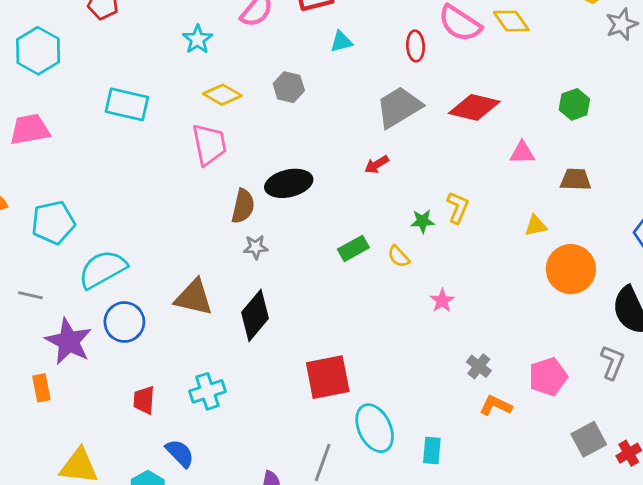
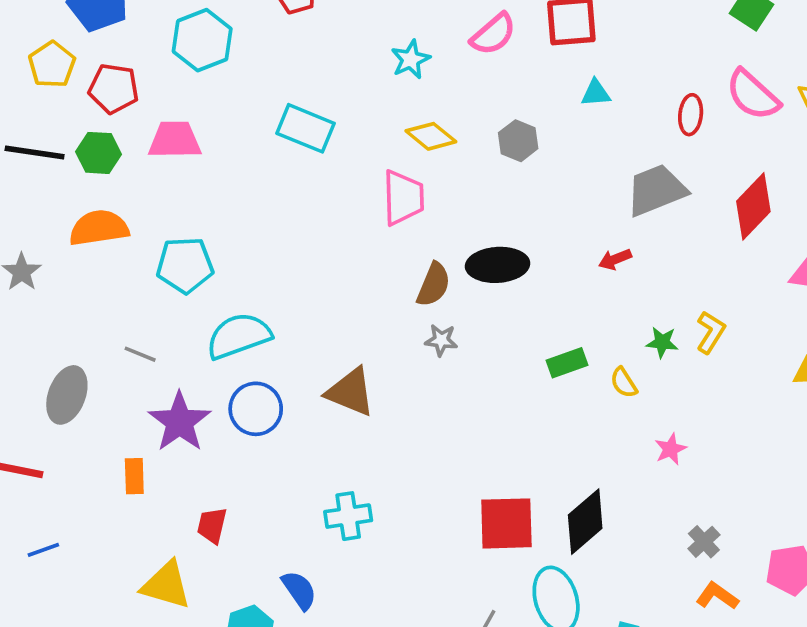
red diamond: (474, 107) -> (753, 206), turned -69
black diamond: (255, 315) -> (585, 522), moved
red trapezoid: (144, 400) -> (212, 525), moved

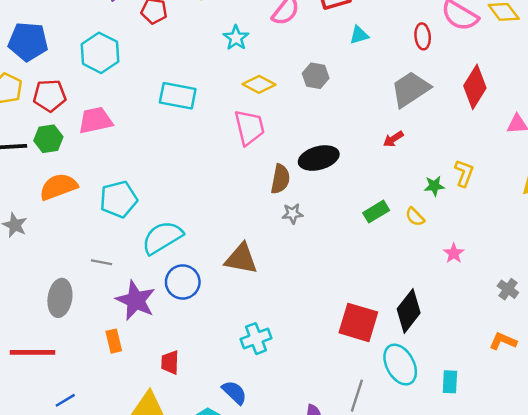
red square: (506, 523) -> (358, 322), turned 30
gray cross: (704, 542) -> (508, 289), moved

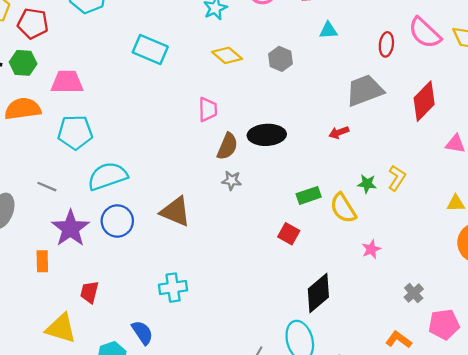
pink trapezoid: (95, 120) -> (67, 82), moved
pink trapezoid: (249, 127) -> (208, 109), moved, size x0.7
yellow semicircle: (415, 217) -> (343, 208), size x1.6
red square: (358, 322) -> (289, 234), moved, size x0.6

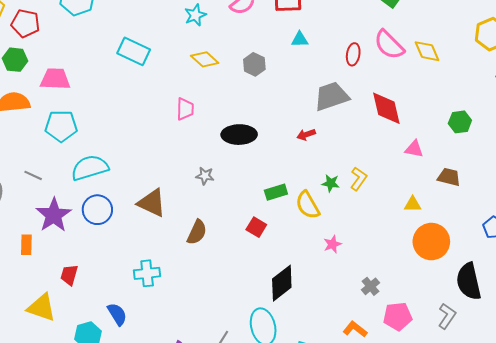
red diamond: (424, 101) -> (386, 108), turned -60
brown semicircle: (227, 146) -> (197, 232), moved

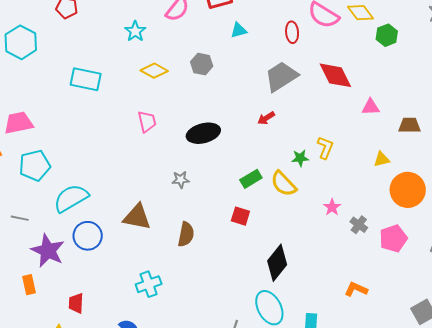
green hexagon: (460, 122) -> (387, 35), moved
pink star: (332, 244) -> (332, 207), moved
gray cross: (370, 286) -> (359, 225), moved
pink pentagon: (398, 316) -> (393, 238), moved

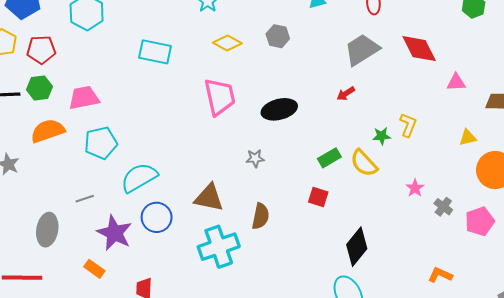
pink trapezoid: (147, 122) -> (220, 97), size x1.6
gray line: (20, 218) -> (85, 199), turned -30
cyan cross: (149, 284) -> (219, 247), moved, size x1.5
orange rectangle: (29, 285) -> (94, 269), turned -42

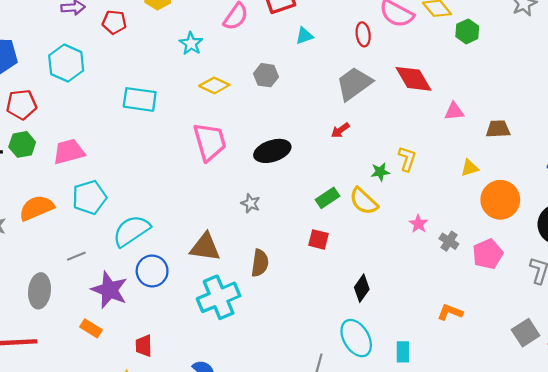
orange semicircle: (48, 131) -> (37, 208), moved
gray star: (255, 158) -> (251, 203), turned 30
black diamond: (357, 247) -> (362, 288), size x0.7

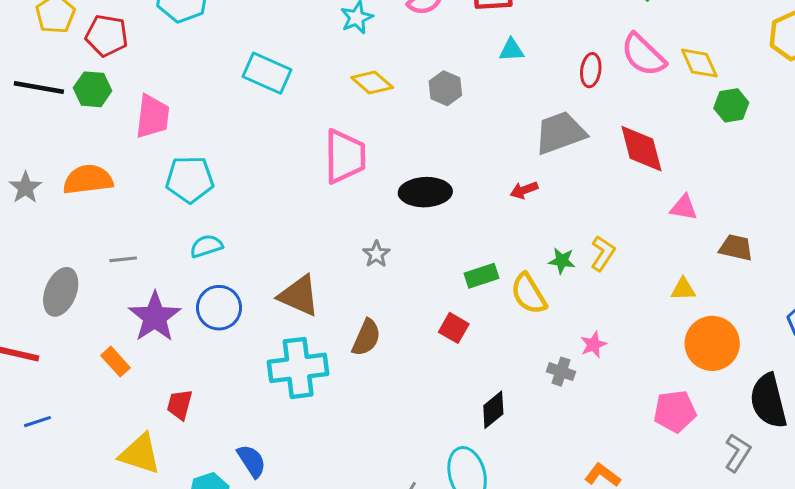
pink trapezoid: (69, 152) -> (152, 116), turned 96
cyan pentagon: (89, 197) -> (190, 179), moved
cyan semicircle: (131, 231) -> (206, 246), size x0.6
gray cross: (449, 241) -> (561, 372), moved, turned -30

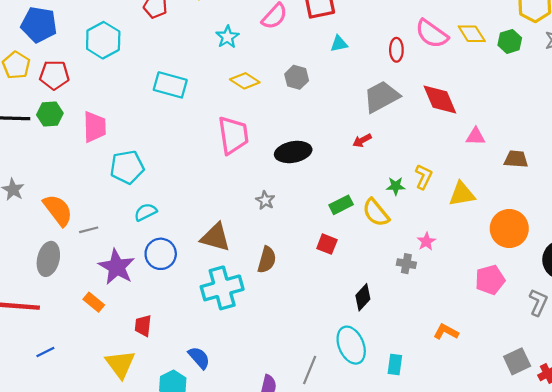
green hexagon: (731, 105) -> (510, 41), moved
orange semicircle: (88, 180) -> (58, 210), moved, turned 68
yellow triangle: (683, 289) -> (462, 194), moved, size x1.5
yellow triangle: (140, 454) -> (120, 364), turned 44

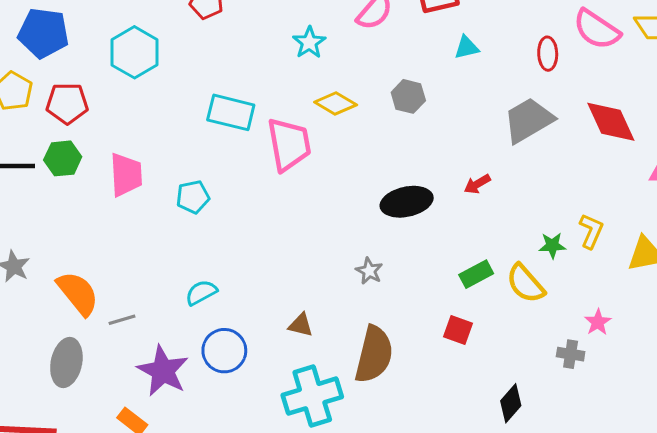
pink trapezoid: (233, 135) -> (289, 144), moved
red arrow: (362, 140) -> (477, 184), moved
cyan pentagon: (127, 167) -> (193, 197), moved, size x0.7
brown triangle: (215, 237) -> (301, 325), size x0.6
brown semicircle: (267, 260) -> (374, 354), size x1.5

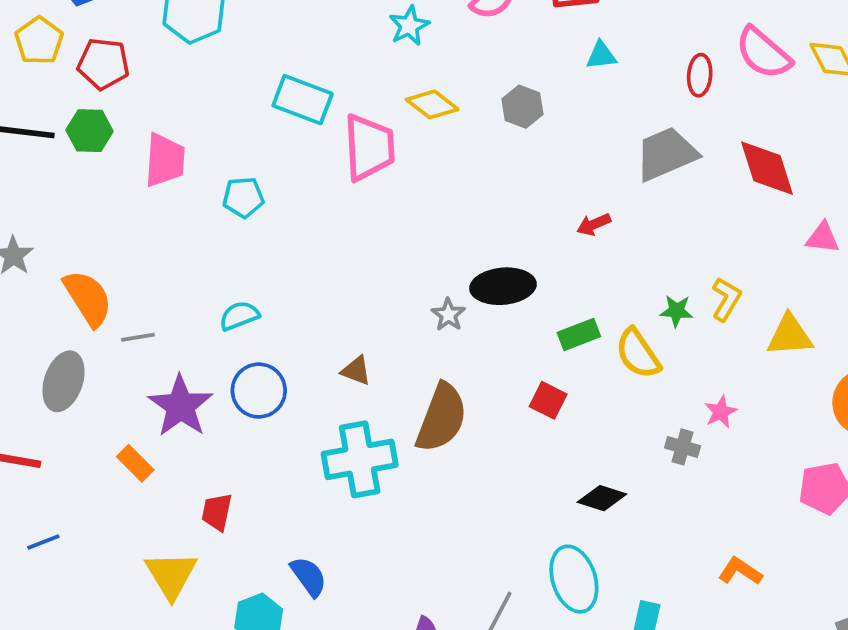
black ellipse: (407, 202) -> (503, 286), moved
black diamond: (511, 403) -> (602, 498), turned 60

